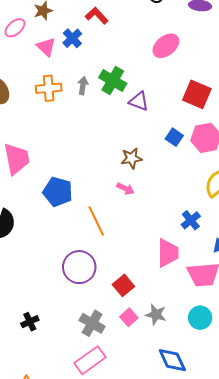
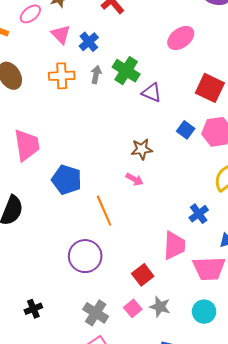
blue cross: (72, 38) -> (89, 42), moved
red square: (123, 285) -> (143, 275), moved

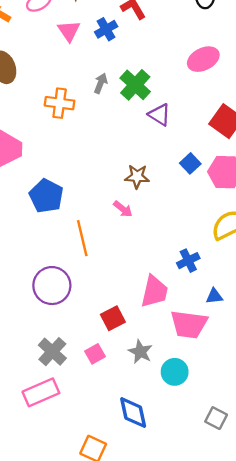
blue cross: (89, 42) -> (106, 29), moved
orange cross: (62, 76) -> (60, 103), moved
gray star: (160, 307) -> (140, 352), moved

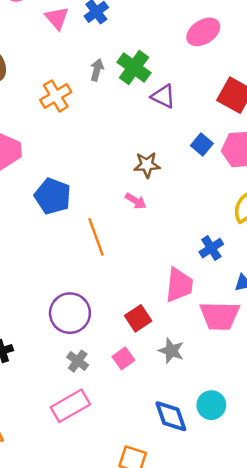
orange cross: (60, 103) -> (56, 96), turned -32
purple circle: (52, 286) -> (70, 313), moved
gray cross: (52, 352) -> (78, 361), size x0.7
cyan circle: (175, 372) -> (211, 405), moved

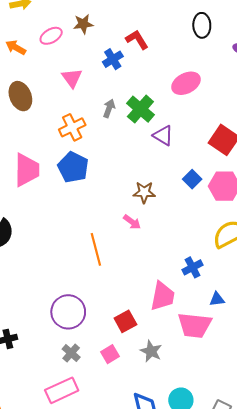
pink triangle: (57, 18) -> (72, 78), moved
pink ellipse: (203, 32) -> (186, 83), moved
blue pentagon: (53, 196) -> (73, 167), moved

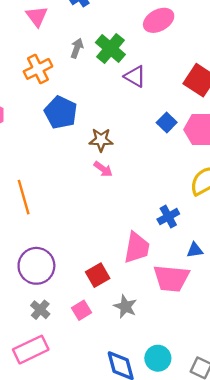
blue pentagon: (73, 167) -> (61, 112), moved
brown star: (144, 192) -> (101, 140), moved
orange line: (96, 249) -> (24, 197), moved

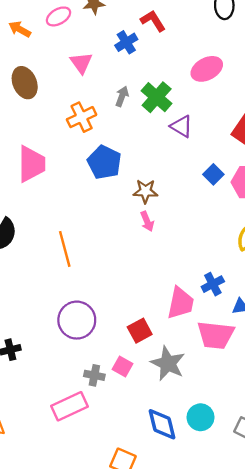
pink arrow: (103, 169) -> (147, 221), turned 30
blue cross: (168, 217) -> (213, 284), moved
gray star: (125, 307) -> (168, 363), size x1.4
gray cross: (40, 310) -> (94, 375), moved, turned -30
pink square: (82, 310) -> (123, 367), turned -30

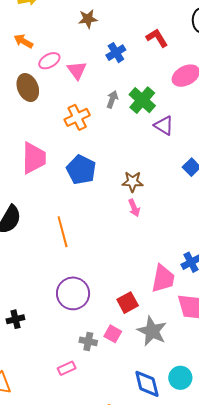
pink ellipse: (58, 16) -> (49, 61), moved
red L-shape: (153, 21) -> (157, 38), moved
blue pentagon: (104, 162) -> (81, 170), moved
pink rectangle: (69, 406) -> (67, 368), size x0.6

